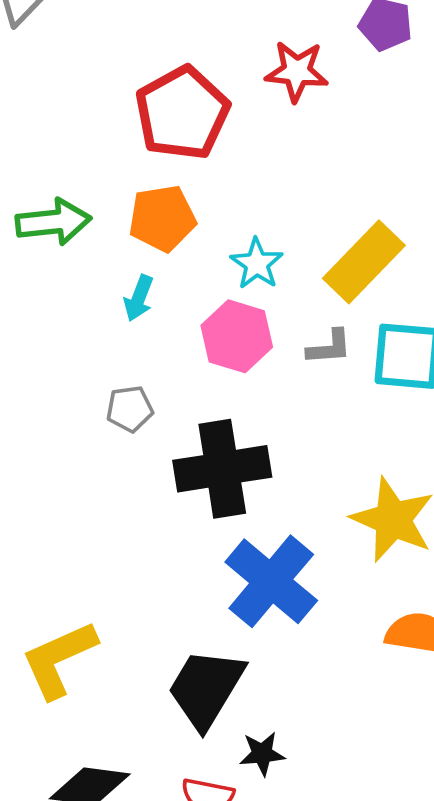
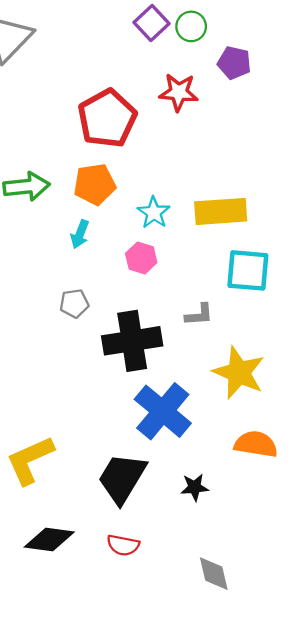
yellow rectangle: (364, 262) -> (221, 211), turned 42
pink hexagon: (237, 336) -> (141, 258), size x0.7
gray L-shape: (329, 347) -> (199, 315), moved
black star: (262, 754) -> (195, 487), moved

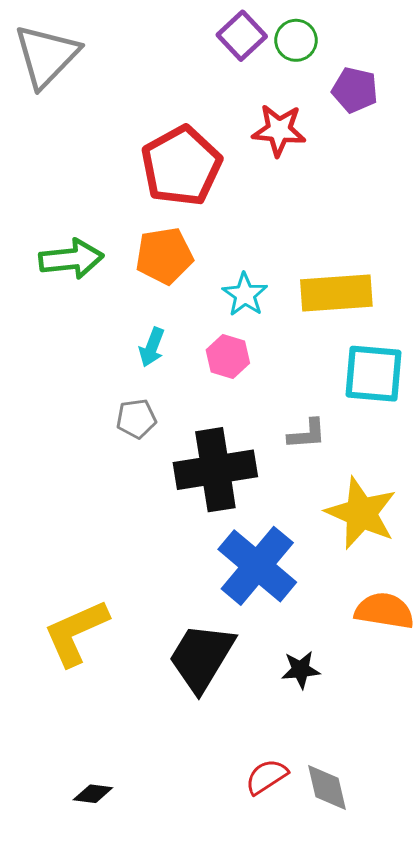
cyan arrow: (80, 234) -> (152, 347), moved
black diamond: (49, 539) -> (93, 794), moved, size x0.6
red semicircle: (123, 545) -> (267, 777), moved, turned 136

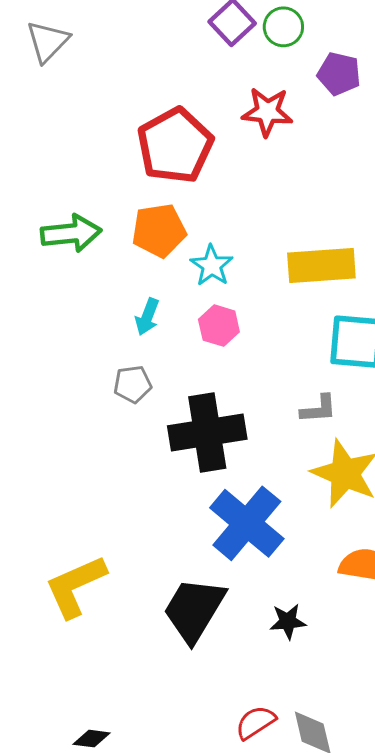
gray triangle: (46, 56) -> (48, 42), size x0.7
cyan star: (245, 295) -> (212, 266), moved
gray L-shape: (307, 434) -> (319, 409), moved

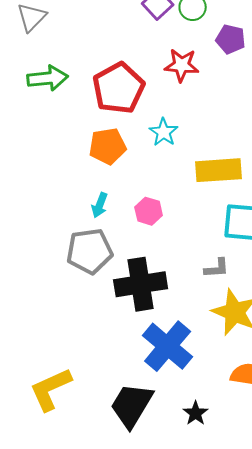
green arrow: (71, 233) -> (48, 78), moved
cyan star: (212, 266) -> (164, 132), moved
gray pentagon: (133, 384) -> (90, 251), size x1.8
black star: (288, 621) -> (196, 413), turned -30

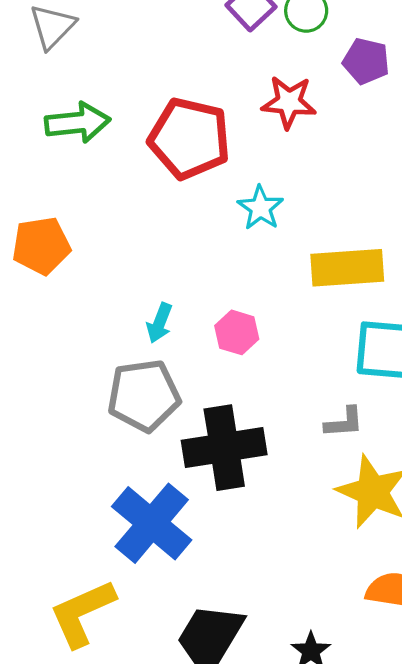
red pentagon: (119, 88) -> (189, 138), turned -30
orange pentagon: (108, 146) -> (41, 246), moved
blue cross: (168, 346) -> (152, 523), moved

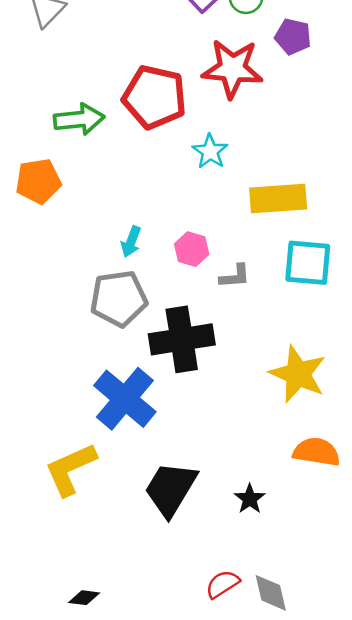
red star: (289, 102) -> (232, 69), size x1.4
green arrow: (78, 123) -> (79, 119), moved
gray L-shape: (344, 422) -> (235, 276), moved

